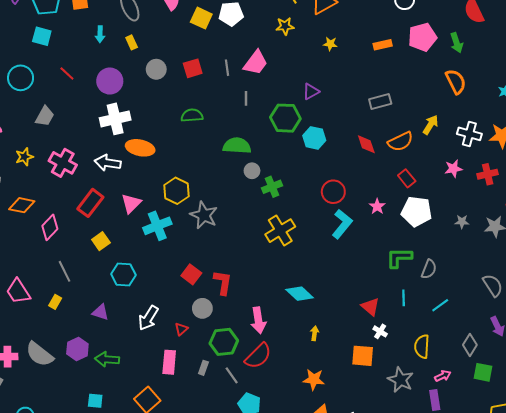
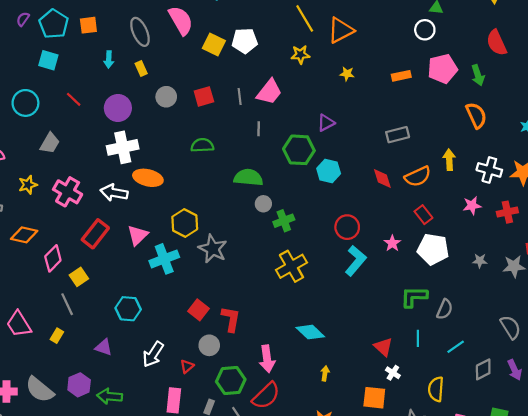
yellow arrow: (430, 125) -> (449, 160), turned -36
yellow square: (101, 241) -> (79, 277), moved
gray diamond: (470, 345) -> (483, 369), moved, turned 30

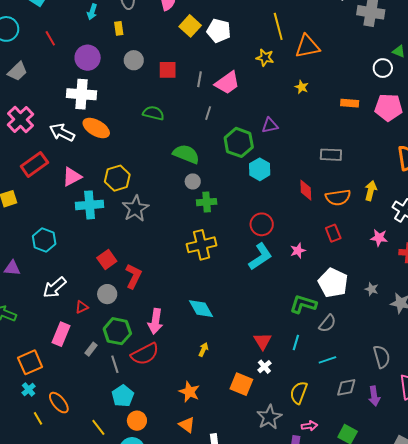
white pentagon: (433, 249) -> (333, 283), moved
purple triangle: (104, 347) -> (12, 268), turned -30

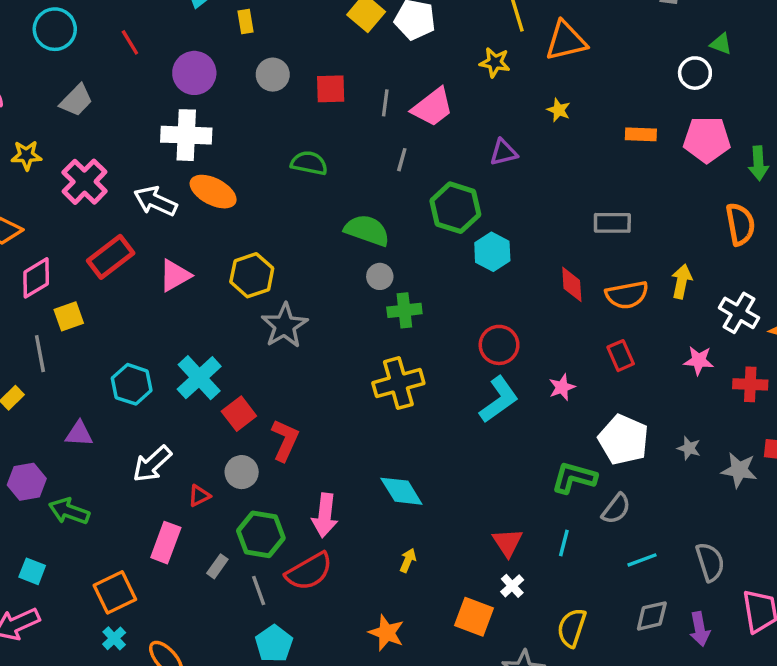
purple triangle: (270, 125) -> (504, 152), moved
cyan cross: (90, 205) -> (199, 378), moved, turned -36
cyan line: (327, 360) -> (642, 560), moved

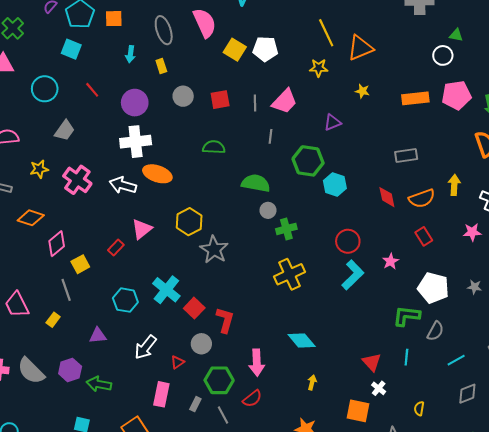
orange rectangle: (641, 134) -> (415, 98), size x1.4
red rectangle: (111, 257) -> (116, 248), moved, size x0.6
red semicircle: (309, 571) -> (252, 399), size x0.7
yellow semicircle: (572, 628) -> (419, 408), size x0.6

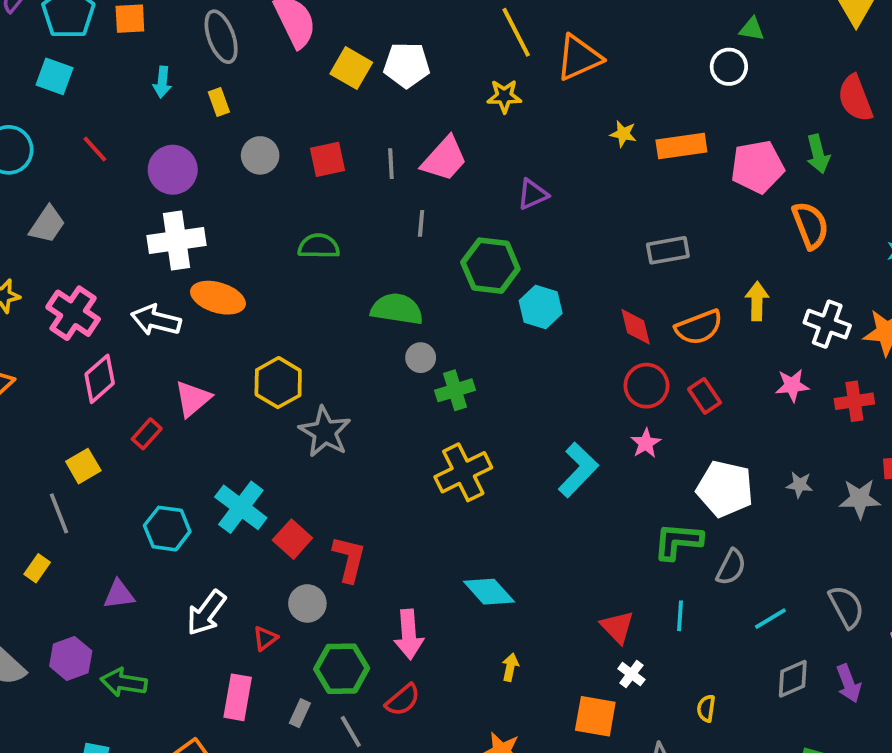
yellow star: (362, 91) -> (623, 134), moved
pink pentagon: (456, 95) -> (757, 167), moved
red circle: (348, 241) -> (646, 386), moved
pink diamond: (57, 244) -> (100, 379), moved

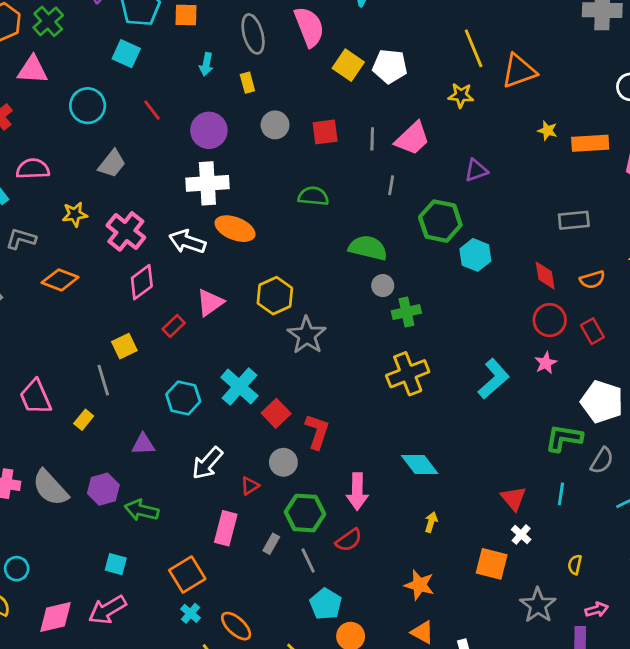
orange semicircle: (699, 327) -> (592, 280), size x0.7

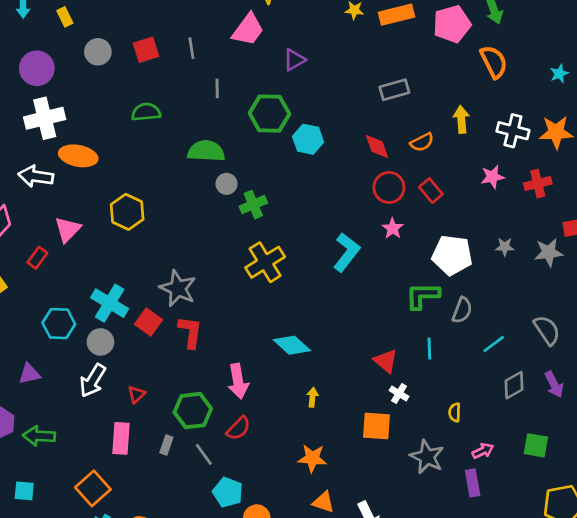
pink trapezoid: (412, 139) -> (248, 30), moved
gray star: (307, 335) -> (178, 288), moved
gray circle: (283, 462) -> (100, 342), moved

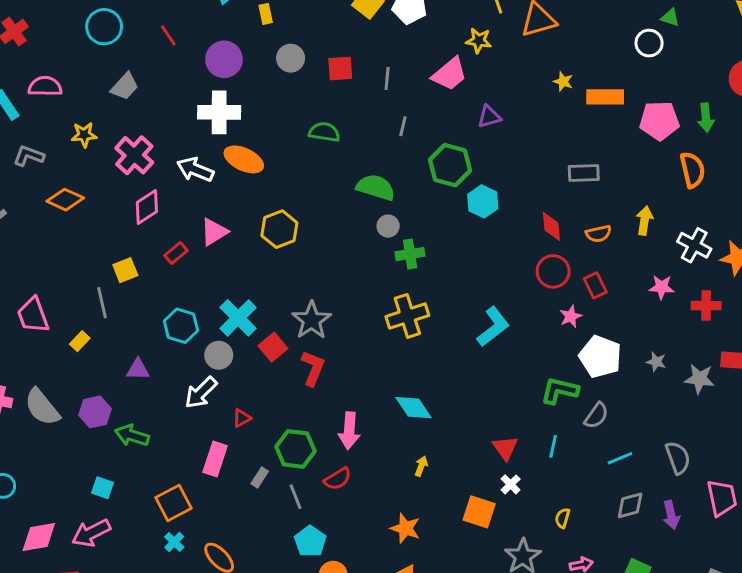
pink star: (393, 228) -> (571, 316), moved

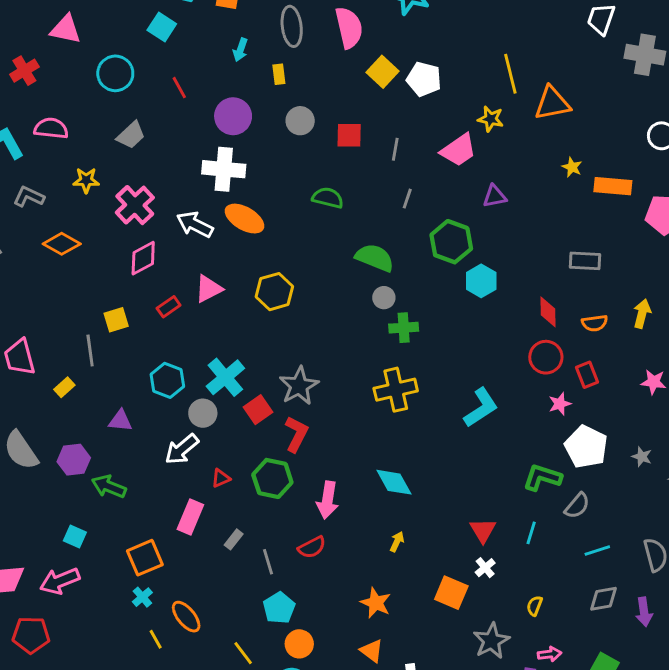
green hexagon: (295, 449) -> (272, 478), moved

